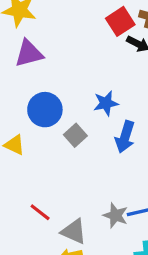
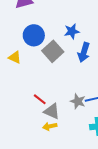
gray square: (75, 135) -> (53, 51), size x1.5
red line: (40, 212) -> (40, 99), moved

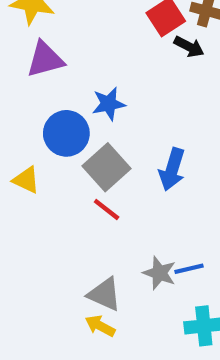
blue star: (72, 31) -> (109, 104), moved
red line: (40, 99) -> (107, 210), moved
yellow arrow: (50, 126) -> (100, 326), turned 40

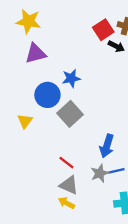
blue arrow: (172, 169) -> (107, 146), moved
yellow triangle: (26, 180) -> (25, 121), turned 42
red line: (107, 210) -> (66, 163), moved
gray star: (159, 273) -> (100, 173), turned 30

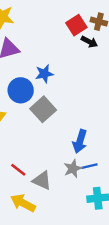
red line: (66, 163) -> (18, 170), moved
yellow arrow: (66, 203) -> (23, 203), moved, size x1.5

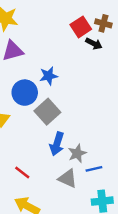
blue arrow: (80, 141) -> (57, 144), moved
gray star: (73, 169) -> (77, 153), moved
gray triangle: (42, 180) -> (68, 178), moved

